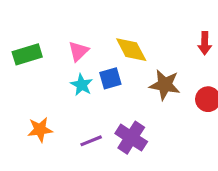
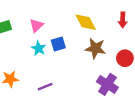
yellow diamond: (131, 50) -> (86, 22), moved
purple cross: (131, 138) -> (107, 84), moved

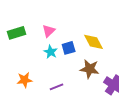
yellow diamond: (86, 22) -> (94, 42), moved
brown star: (95, 48) -> (90, 69), moved

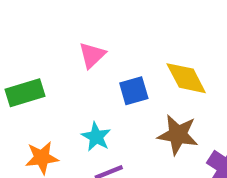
green rectangle: (17, 33) -> (25, 93), moved
cyan star: (51, 52) -> (96, 137), moved

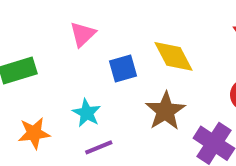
brown star: (178, 135) -> (165, 111), turned 30

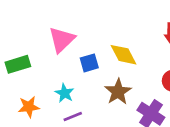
pink triangle: (83, 34) -> (62, 40), size x1.5

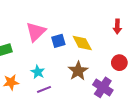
blue square: (89, 63) -> (58, 41), moved

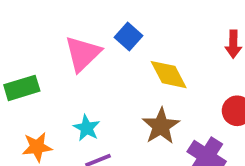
blue square: (58, 41) -> (129, 36), moved, turned -32

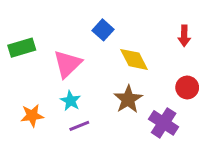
pink triangle: (83, 54) -> (68, 64), moved
green rectangle: (22, 88) -> (22, 48), moved

